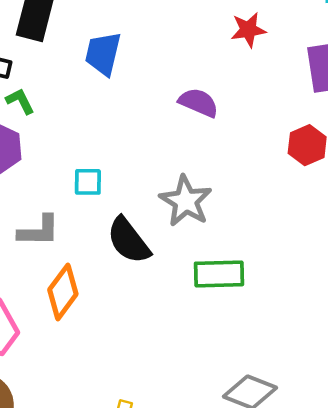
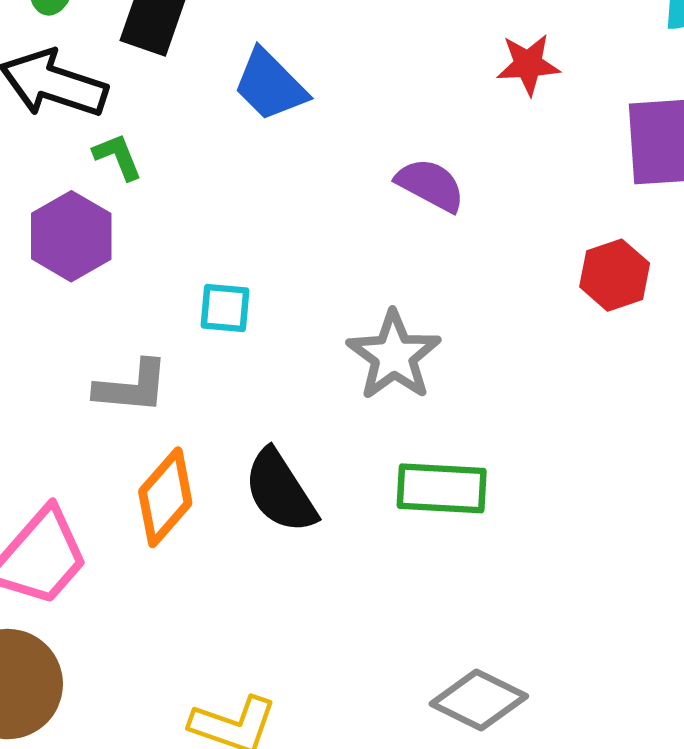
blue trapezoid: (103, 54) -> (270, 85), turned -63
black semicircle: (129, 240) -> (280, 491), moved

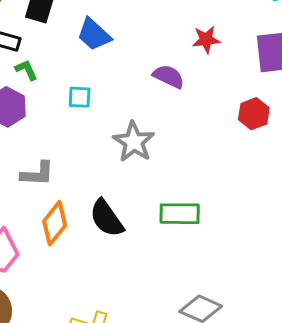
red star: (528, 64) -> (206, 40), moved
cyan square: (225, 308) -> (80, 97), moved
gray star: (394, 355) -> (134, 142), moved

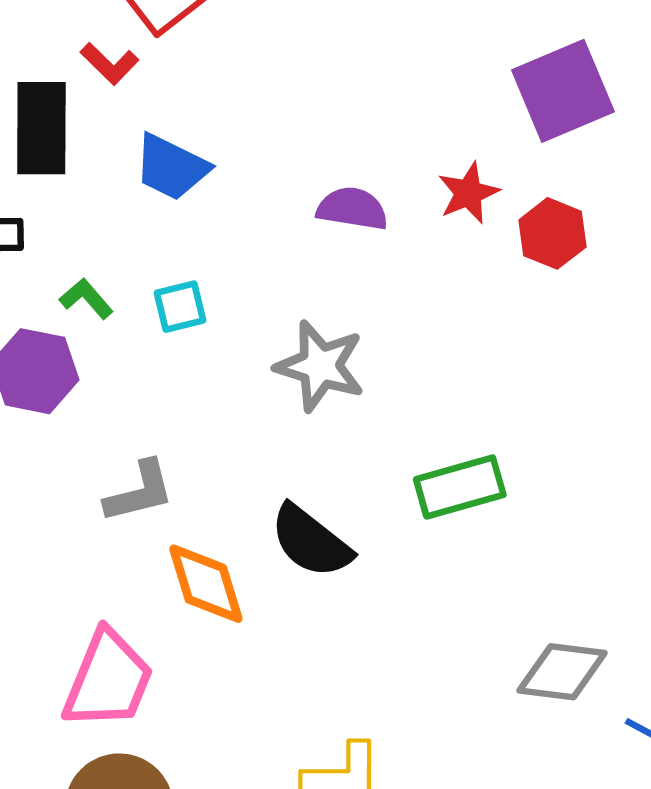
red star: (206, 40) -> (468, 193), moved
green L-shape: (26, 70) -> (86, 299), moved
orange diamond: (55, 223) -> (206, 584), turned -39

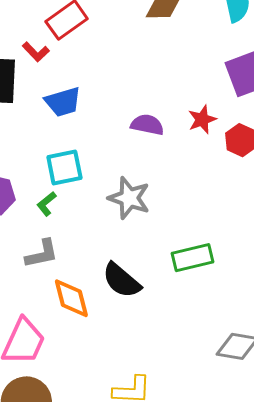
blue trapezoid: (171, 167) -> (63, 102), turned -45
green L-shape: (86, 299) -> (47, 204), moved, turned -90
cyan square: (180, 307) -> (64, 167), size x1.5

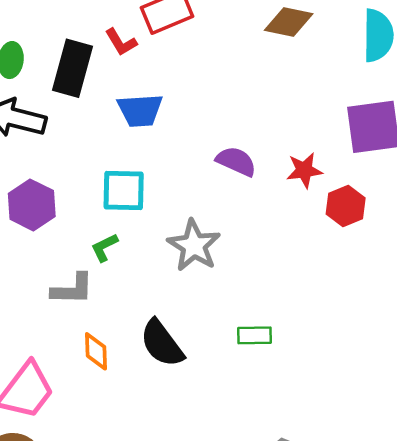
green L-shape: (47, 204) -> (104, 247), moved
green rectangle: (193, 258) -> (254, 335), size x0.7
orange diamond: (71, 298) -> (96, 351), size x0.7

